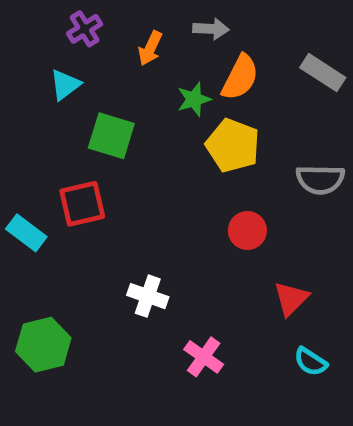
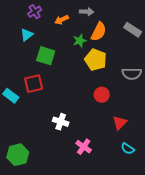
orange arrow: (150, 48) -> (62, 20), turned 40
green hexagon: (43, 345) -> (18, 155), moved

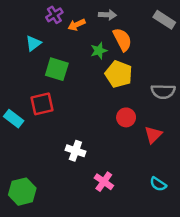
purple cross: (35, 12) -> (54, 15), moved
gray rectangle: (133, 30) -> (164, 20), moved
orange semicircle: (99, 32) -> (122, 40), turned -54
red triangle: (120, 123) -> (153, 135), moved

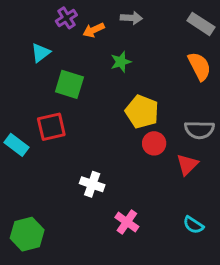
orange semicircle: (122, 40) -> (199, 66), moved
yellow pentagon: (119, 74) -> (142, 112), moved
gray semicircle: (163, 91) -> (199, 130), moved

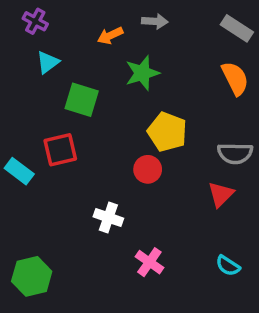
purple cross: (66, 18) -> (35, 21), moved, turned -30
green star: (121, 62) -> (142, 73), size x1.4
red circle: (154, 143) -> (148, 169), moved

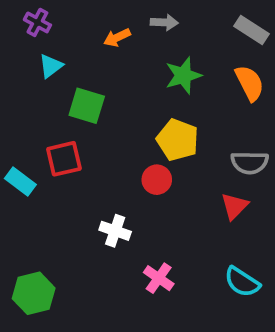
green star: (142, 73) -> (183, 75), moved
cyan semicircle: (228, 266) -> (242, 282), size x1.4

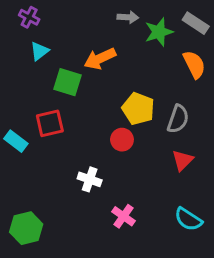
orange arrow: (117, 38) -> (100, 59), moved, size x1.5
green star: (183, 75) -> (159, 32), moved
gray semicircle: (250, 163) -> (178, 119), moved, turned -72

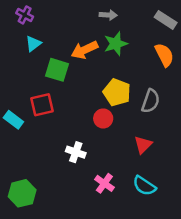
green star: (159, 32) -> (116, 44), moved
red triangle: (182, 160) -> (143, 145), moved
cyan semicircle: (188, 219) -> (144, 186), moved

